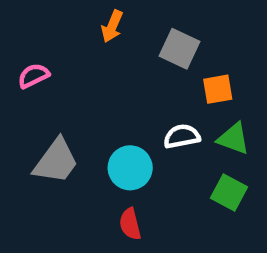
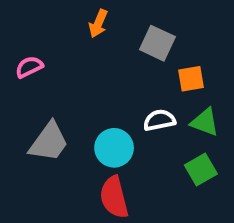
green square: (229, 193) -> (201, 170), turned 32
red semicircle: (130, 224) -> (114, 197), size x1.5

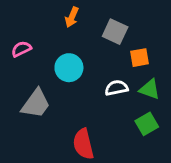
cyan circle: (114, 148) -> (69, 68), moved

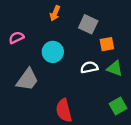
green square: (147, 124) -> (118, 106), moved

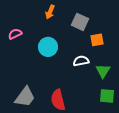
green triangle: (115, 68) -> (103, 71), moved, turned 42
gray trapezoid: (27, 80) -> (25, 97), moved
green square: (118, 106) -> (107, 96), turned 35

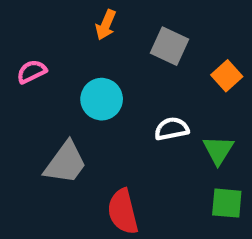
orange square: (97, 40) -> (227, 76), moved, turned -32
gray trapezoid: (25, 97) -> (66, 163), moved

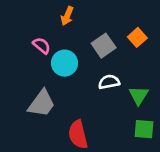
gray square: (169, 46) -> (104, 46), moved, turned 30
pink semicircle: (32, 72) -> (42, 46), moved, turned 66
orange square: (227, 76) -> (137, 37), moved

